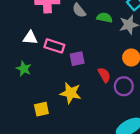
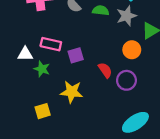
white triangle: (30, 38) -> (25, 54), moved
green star: (24, 69) -> (42, 69), moved

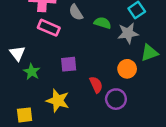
pink rectangle: (51, 44) -> (49, 28), moved
white triangle: (25, 54) -> (17, 53), turned 42

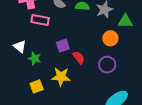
green triangle: (149, 53) -> (125, 21), turned 35
red semicircle: (96, 85) -> (79, 57), moved
yellow square: (25, 115) -> (37, 86), moved

